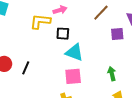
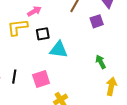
pink square: (73, 76) -> (41, 79), moved

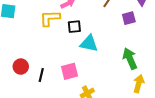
green arrow: (101, 62) -> (130, 59), size x1.5
black line: (14, 77) -> (41, 75), moved

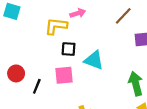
black square: (74, 27) -> (69, 49), moved
pink square: (69, 71) -> (64, 75), moved

